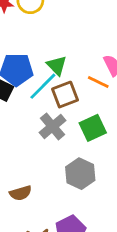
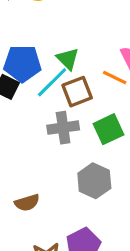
gray cross: (53, 126) -> (63, 128), turned 32

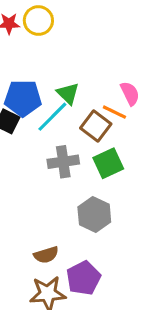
brown square: (77, 92) -> (96, 126), moved, turned -32
brown semicircle: (27, 203) -> (46, 255), moved

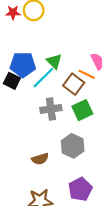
brown semicircle: (46, 255) -> (40, 159), moved
purple pentagon: (83, 278) -> (80, 189), moved

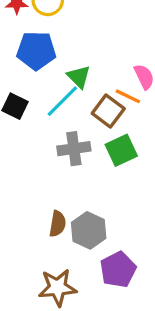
blue pentagon: (23, 65) -> (36, 51), moved
gray hexagon: (73, 146) -> (89, 230), moved
brown semicircle: (40, 159) -> (58, 224), turned -63

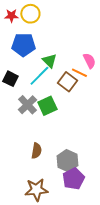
gray cross: (74, 149) -> (27, 105), moved, turned -36
green square: (121, 150) -> (47, 106), moved
gray hexagon: (89, 230) -> (67, 161), moved

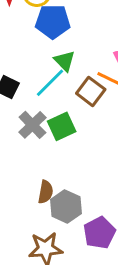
blue pentagon: (23, 45) -> (53, 22), moved
gray hexagon: (67, 161) -> (66, 206), moved

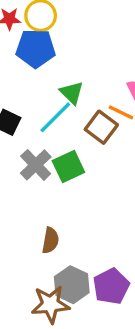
blue pentagon: (53, 22) -> (36, 48), moved
gray hexagon: (66, 206) -> (72, 285), moved

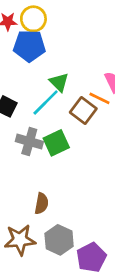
gray cross: (36, 165) -> (29, 141), turned -30
purple pentagon: (111, 286) -> (91, 257), moved
brown star: (50, 304) -> (20, 240), moved

